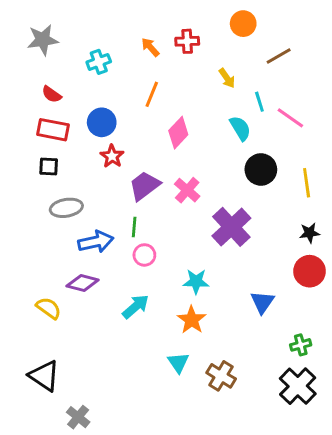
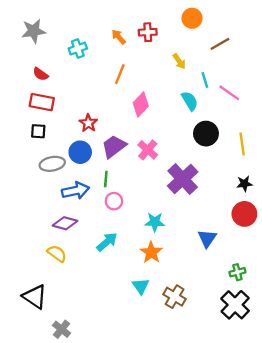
blue circle: (102, 122) -> (80, 152), moved
yellow semicircle: (49, 308) -> (57, 254), moved

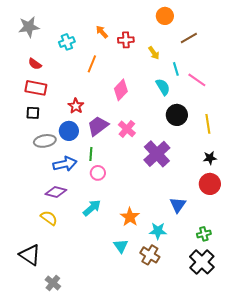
red cross: (148, 32) -> (126, 40), moved
orange line: (120, 74) -> (92, 64), moved
cyan star: (155, 222) -> (158, 231), moved

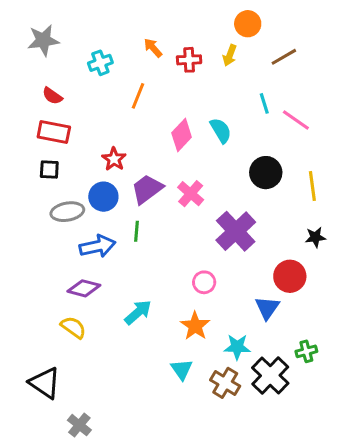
yellow arrow: (154, 53) -> (230, 55), moved, turned 56
cyan semicircle: (163, 87) -> (221, 130), moved
pink circle: (98, 173) -> (204, 282), moved
red circle: (210, 184) -> (290, 276), moved
black cross: (202, 262) -> (270, 375), moved

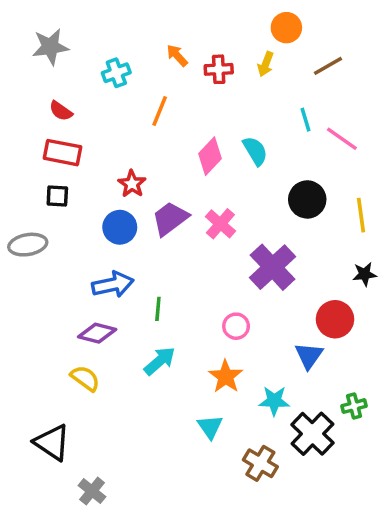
gray ellipse: (67, 212) -> (28, 245), moved
green line: (136, 231) -> (158, 309), moved
brown cross: (225, 383) -> (260, 463), moved

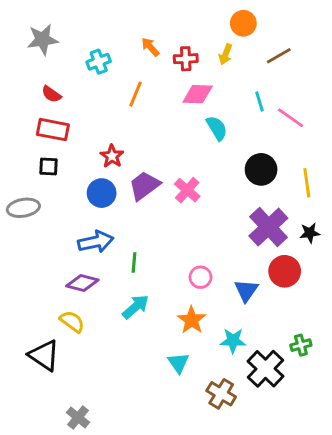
pink diamond: (210, 156) -> (198, 94), moved, turned 48
purple cross: (273, 267) -> (268, 227), moved
blue triangle: (309, 356) -> (246, 290), moved
black triangle: (52, 442) -> (44, 355), moved

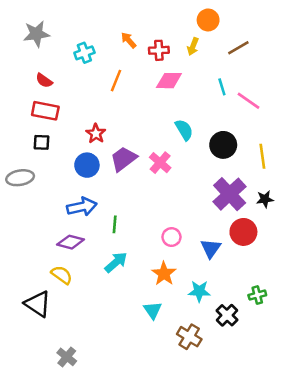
cyan semicircle: (217, 128) -> (184, 130), moved
black cross: (265, 369) -> (227, 315), size x0.7

